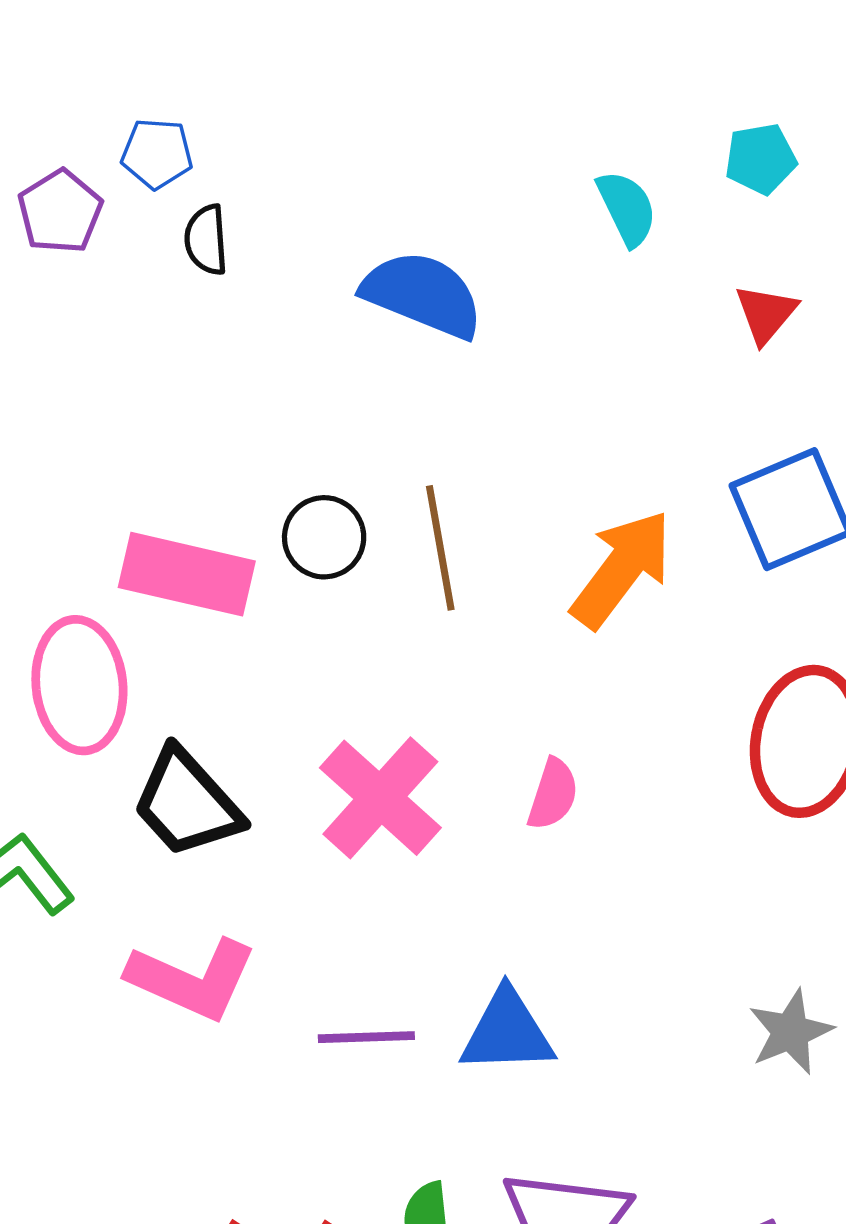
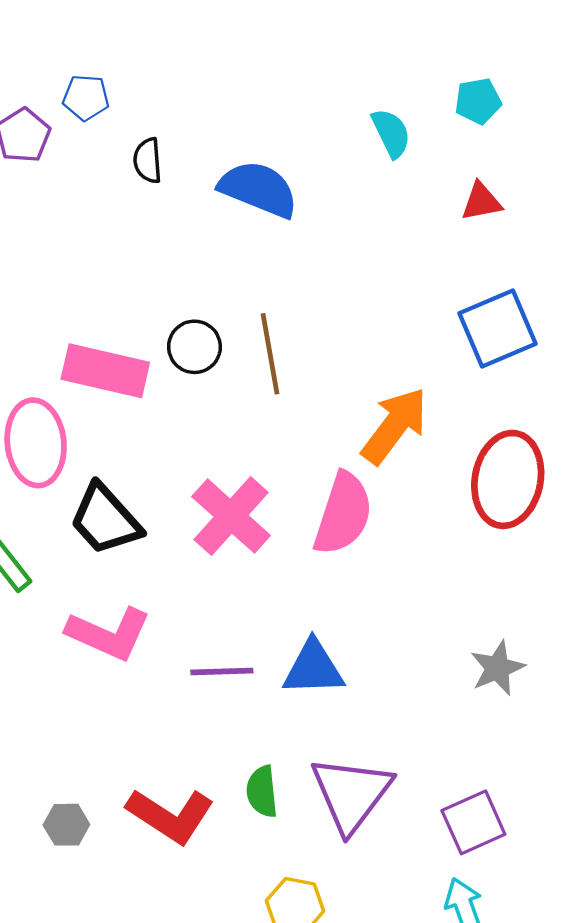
black semicircle: (206, 240) -> (148, 160), moved
red triangle: (766, 314) -> (481, 202), turned 39
orange arrow: (622, 569) -> (395, 426), moved
pink semicircle: (553, 794) -> (343, 514), size x1.8

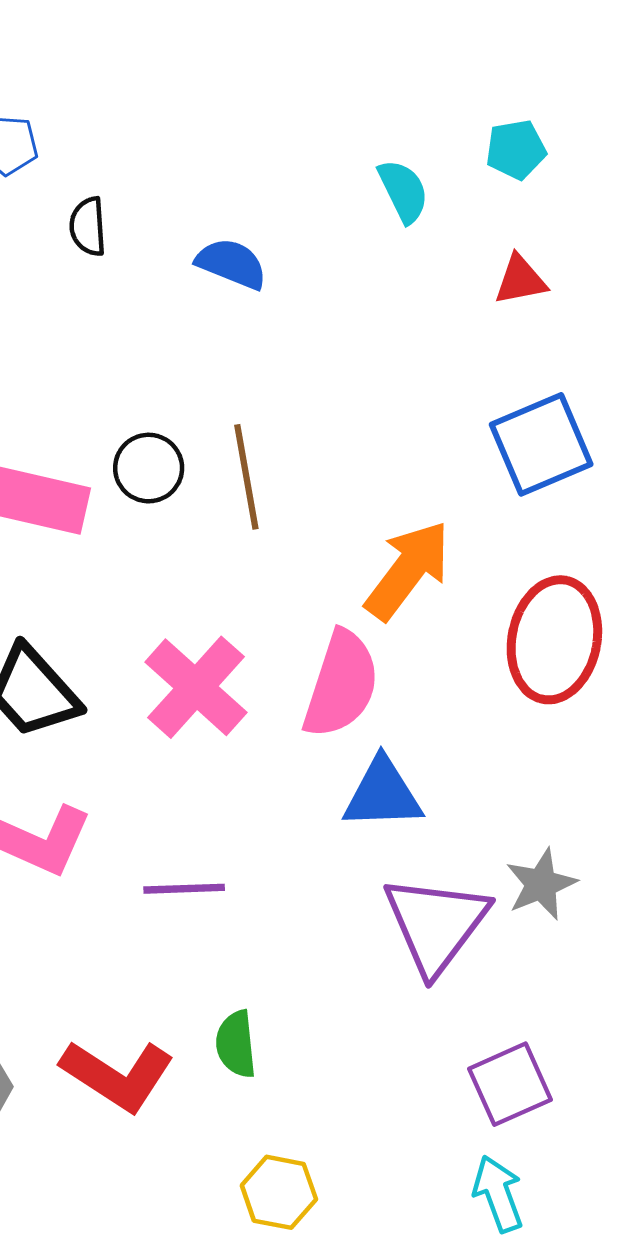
blue semicircle: (259, 189) -> (232, 264), size x0.7
blue triangle: (313, 668) -> (383, 794), moved
purple triangle: (351, 794) -> (436, 924), moved

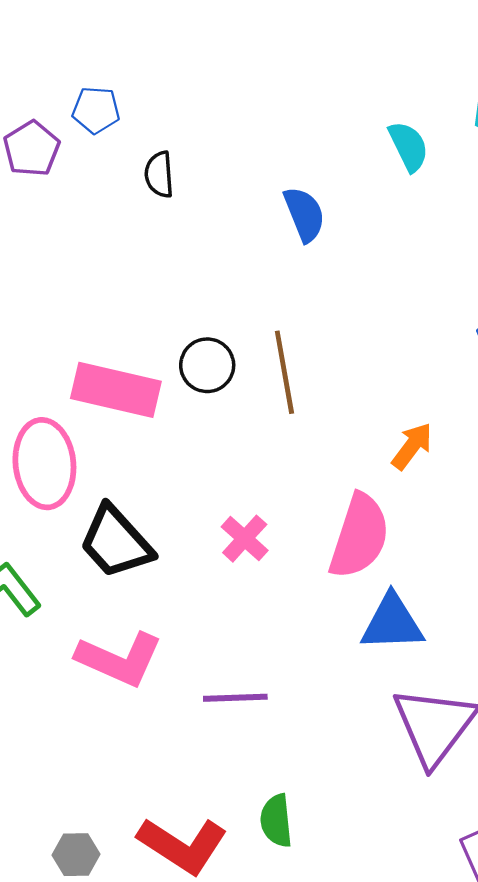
blue semicircle: (232, 264) -> (304, 214), moved, turned 46
orange arrow: (408, 570) -> (412, 446), size x0.6
pink cross: (196, 687) -> (245, 539), size x0.6

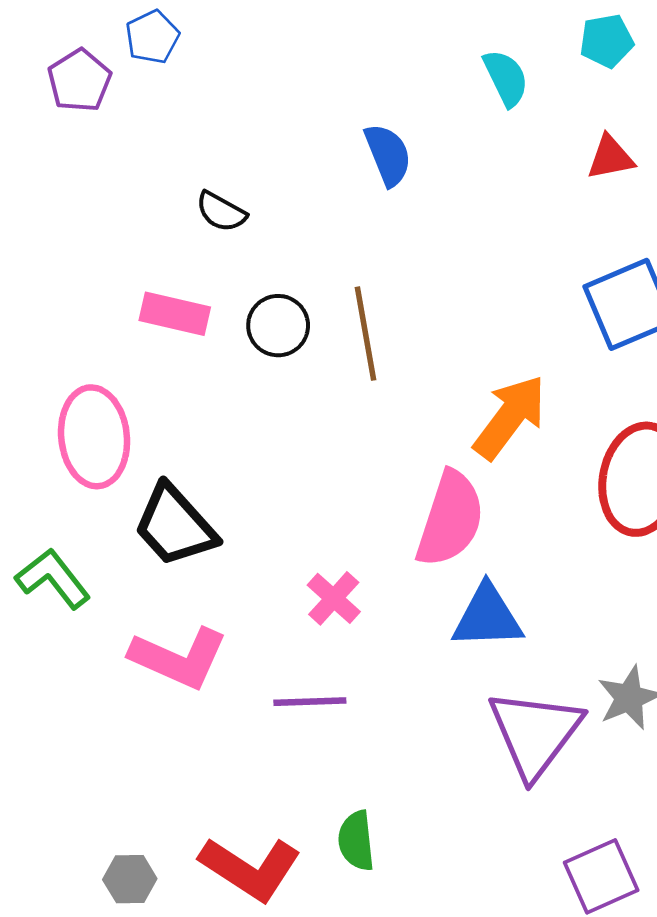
blue pentagon: (96, 110) -> (152, 37), turned -30
black semicircle: (159, 174) -> (221, 212), moved, turned -57
pink rectangle: (116, 390) -> (175, 314), moved, size x0.7
orange arrow: (412, 446) -> (510, 417), size x1.6
pink cross: (245, 539) -> (334, 598), moved

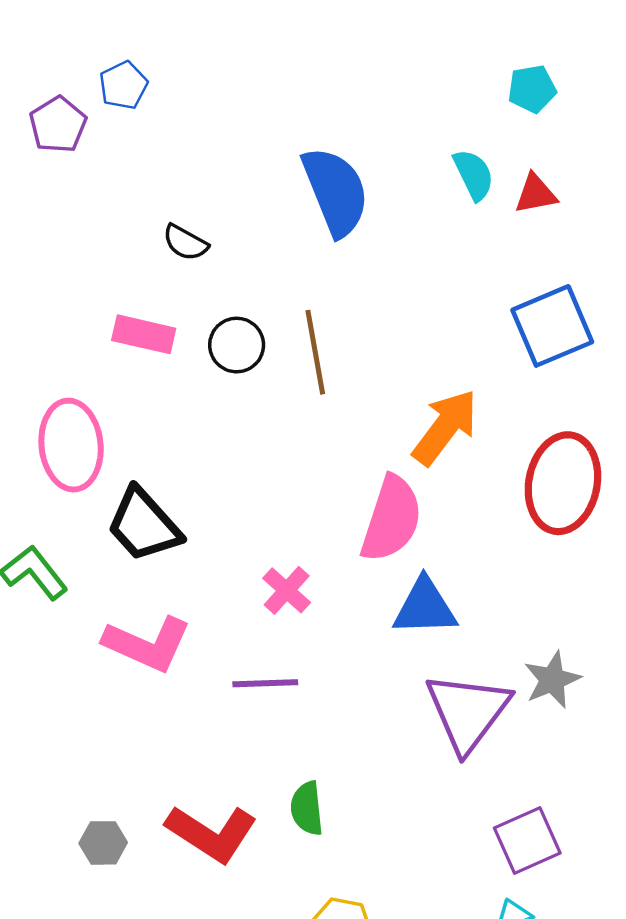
cyan semicircle: (506, 78) -> (474, 175), moved
blue semicircle: (388, 155) -> (335, 191), size x1.6

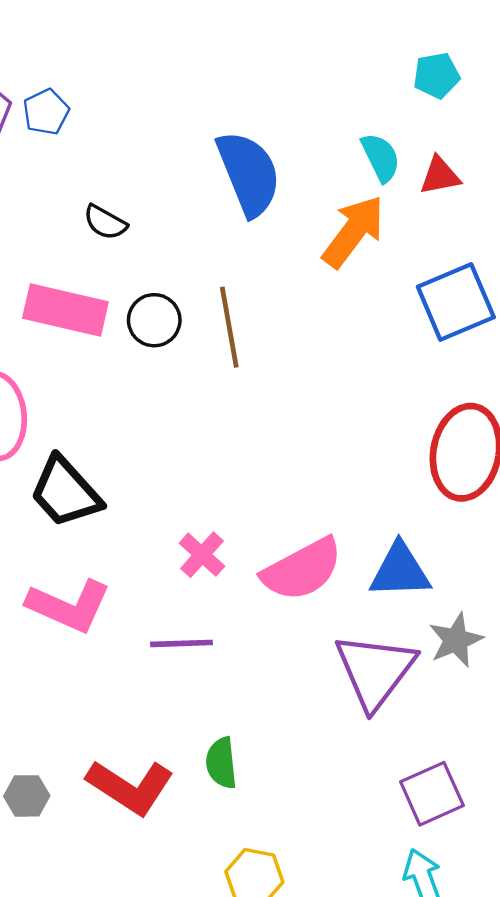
blue pentagon: (123, 85) -> (46, 112), moved
pink rectangle: (144, 334) -> (65, 310), size x1.4
orange arrow: (445, 427) -> (353, 231), moved
pink semicircle: (391, 519) -> (302, 569), moved, turned 44
blue triangle: (425, 607) -> (400, 571), moved

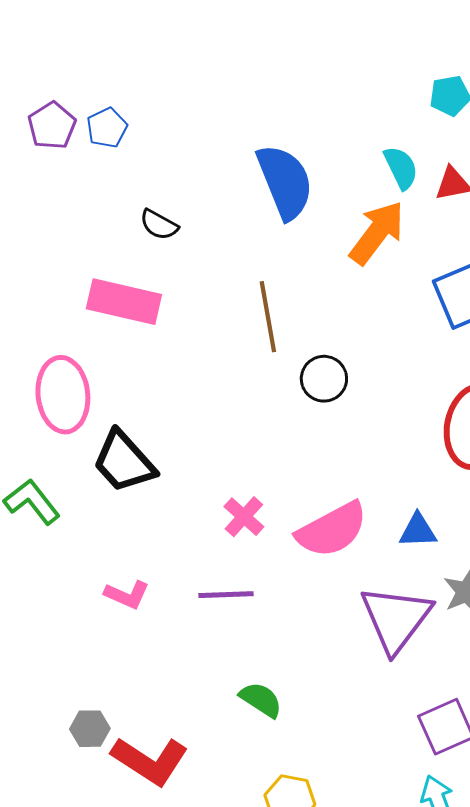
black circle: (154, 320) -> (324, 379), moved
blue triangle: (400, 571) -> (418, 531), size x0.7
pink L-shape: (69, 606) -> (127, 595), moved, size x0.6
green semicircle: (221, 763) -> (261, 700), turned 129
red L-shape: (130, 787) -> (150, 761), moved

